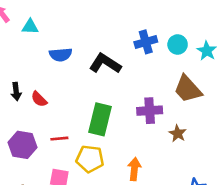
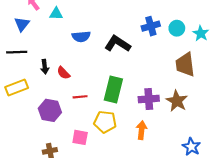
brown trapezoid: (188, 89) -> (185, 65), turned 35
purple cross: (150, 111) -> (149, 99), moved
brown star: (178, 133) -> (177, 101), size x1.5
red line: (59, 139) -> (80, 97), moved

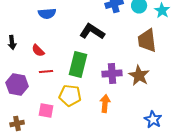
black L-shape: (118, 44) -> (92, 31), moved
red semicircle: (63, 73) -> (38, 50), moved

